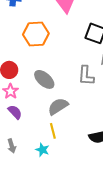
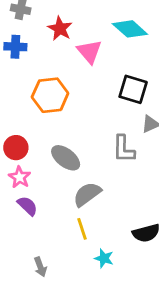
gray arrow: (12, 146) -> (40, 267), moved
cyan star: (42, 150) -> (104, 258), moved

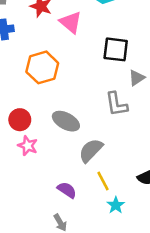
purple semicircle: (28, 206) -> (67, 190), moved
yellow line: (82, 229) -> (103, 181), moved
cyan star: (104, 258) -> (116, 205), turned 30

